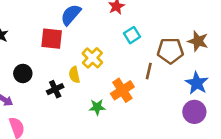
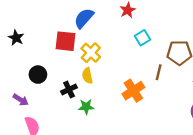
yellow cross: (92, 58) -> (91, 53), moved
green star: (97, 107) -> (86, 107), moved

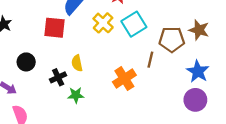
cyan square: (143, 38) -> (134, 24), size x1.5
yellow cross: (91, 53) -> (103, 23), moved

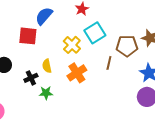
yellow cross: (103, 23) -> (72, 45), moved
orange cross: (124, 79) -> (77, 73), moved

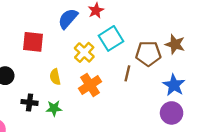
blue semicircle: (44, 16) -> (68, 19), moved
black cross: (31, 78) -> (30, 102), moved, turned 32

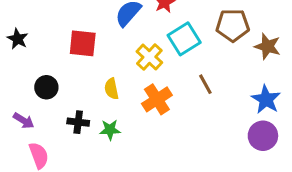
brown pentagon: (148, 54) -> (233, 25), moved
brown line: (127, 73) -> (205, 84), turned -42

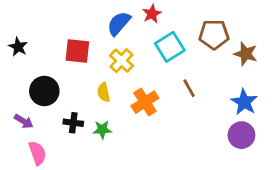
yellow cross: (149, 57) -> (122, 61), moved
black circle: (46, 87) -> (44, 91), size x1.4

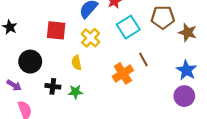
orange cross: (145, 102) -> (123, 73), moved

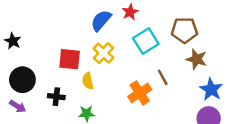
red square: (56, 30) -> (70, 59), moved
brown star: (188, 32) -> (197, 59), moved
black circle: (30, 62) -> (22, 80), moved
black cross: (53, 86) -> (56, 97), moved

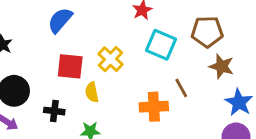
blue semicircle: (101, 20) -> (60, 20), moved
cyan square: (146, 41) -> (161, 45), turned -35
orange cross: (140, 93) -> (154, 107), turned 30

